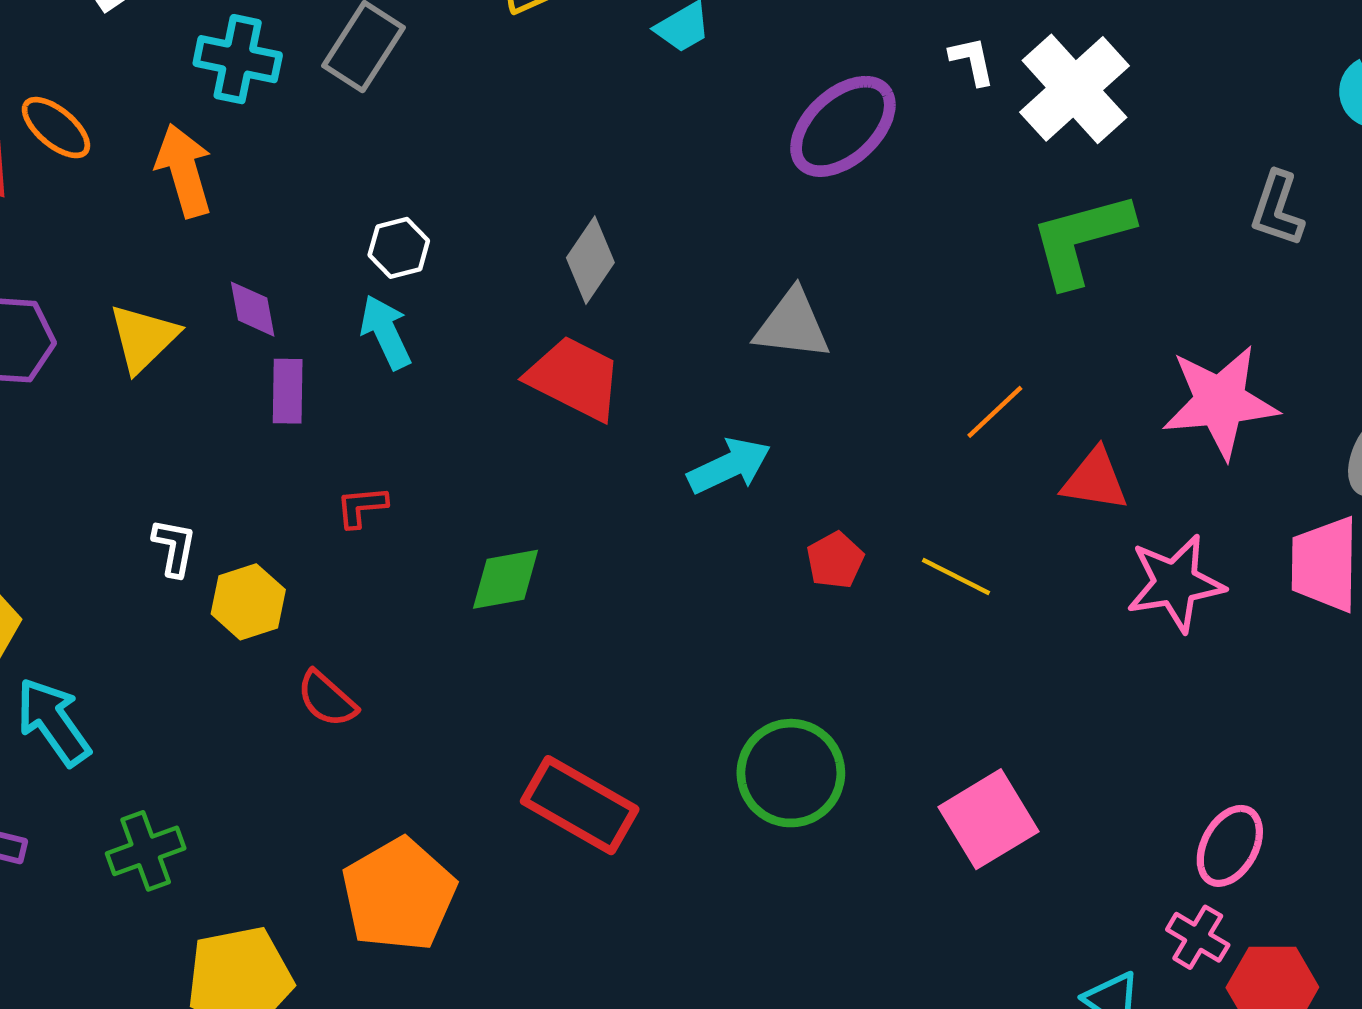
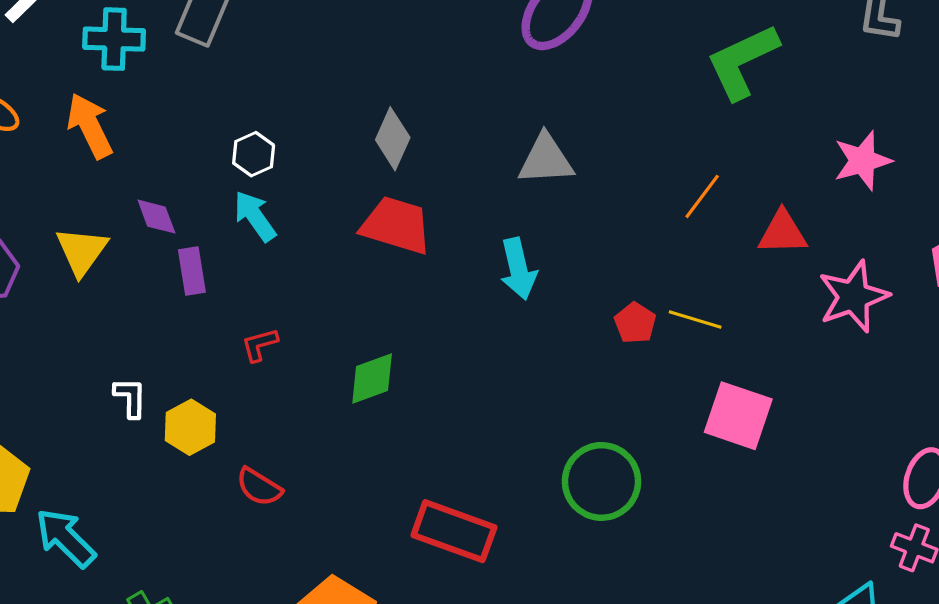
pink star: (1220, 402) -> (863, 161), size x0.7
cyan arrow: (729, 466) -> (518, 269), turned 112
red pentagon: (835, 560) -> (635, 323), moved
pink square: (989, 819) -> (738, 416), moved, turned -30

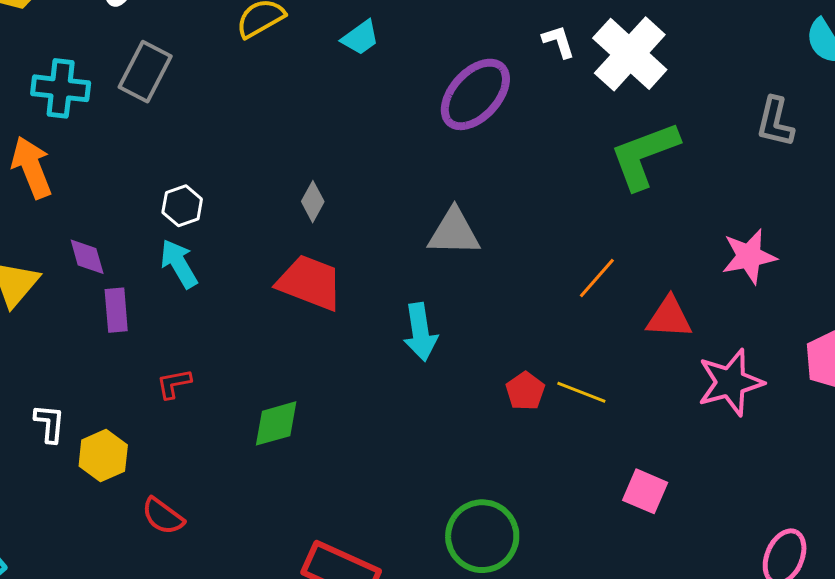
gray diamond: (393, 139) -> (313, 202), size x0.7
pink square: (738, 416) -> (645, 491), moved, size x0.7

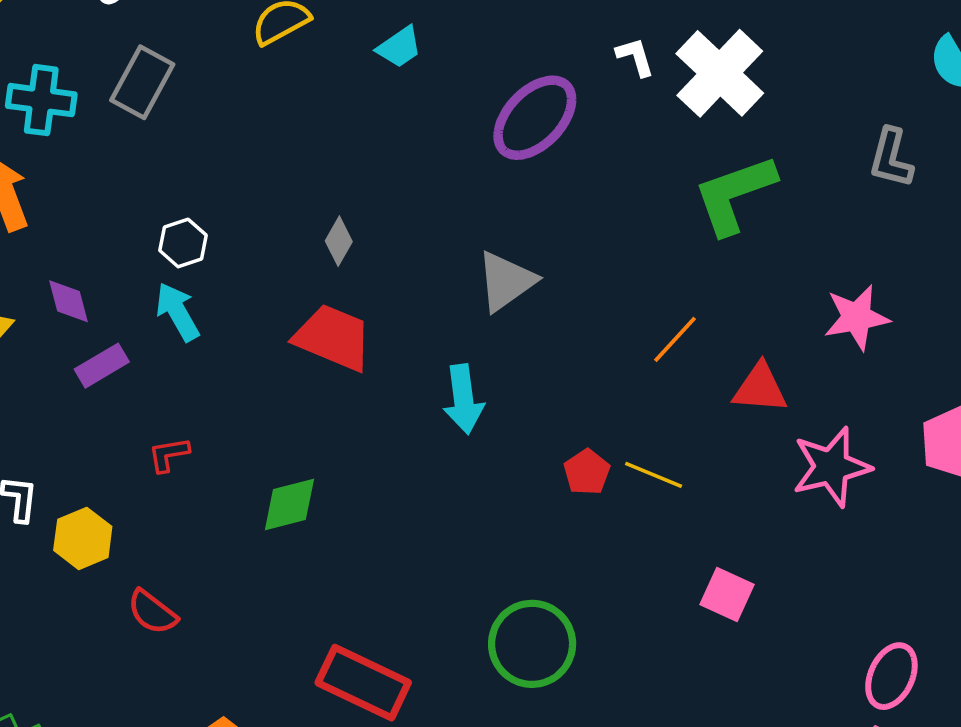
gray triangle: (454, 232) -> (506, 281), turned -38
purple rectangle: (116, 310) -> (102, 366), turned 63

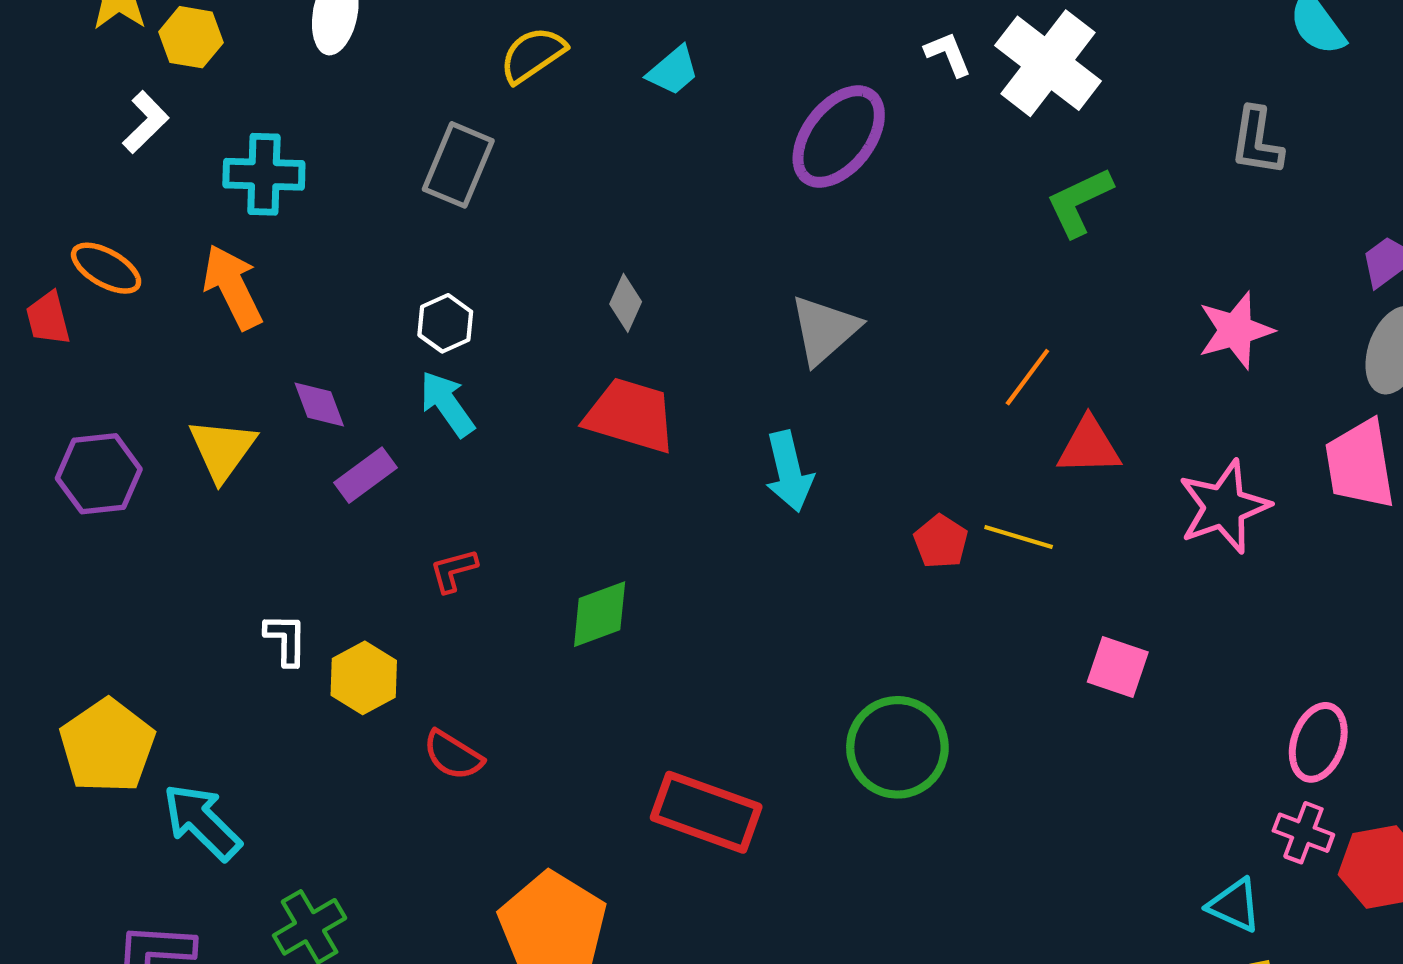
gray rectangle: (142, 82) -> (458, 165), moved
green L-shape: (734, 194) -> (1079, 202), size x0.7
red triangle: (760, 388) -> (1089, 446), moved

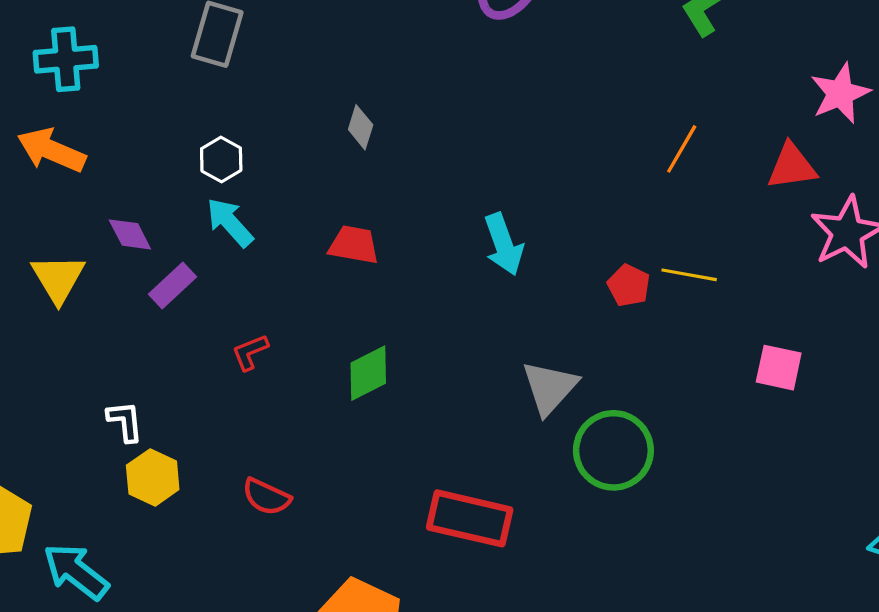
orange arrow: (233, 287) -> (51, 150), turned -34
gray triangle: (824, 330) -> (550, 388), moved
red trapezoid: (630, 415) -> (354, 245), moved, size x0.7
red triangle: (1089, 446) -> (792, 166), moved
yellow hexagon: (364, 678) -> (153, 477), moved

